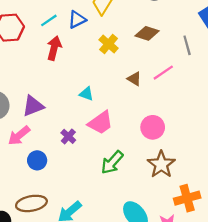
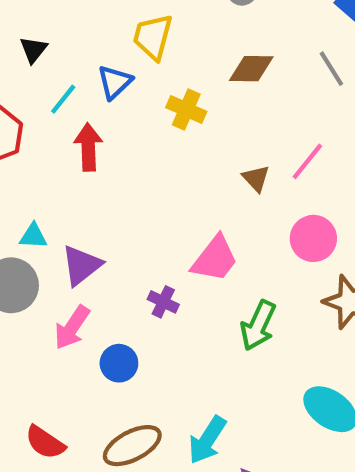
pink line: (163, 73) -> (307, 161), moved
brown triangle: (134, 79) -> (256, 178), moved, turned 32
cyan triangle: (86, 94) -> (33, 236), moved

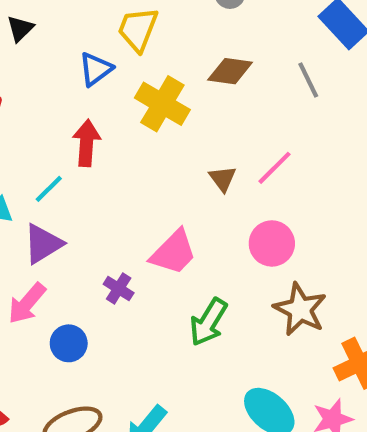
cyan line: (63, 99) -> (49, 189), moved
yellow cross: (186, 109) -> (162, 104), size x1.4
red arrow: (88, 147) -> (87, 143), moved

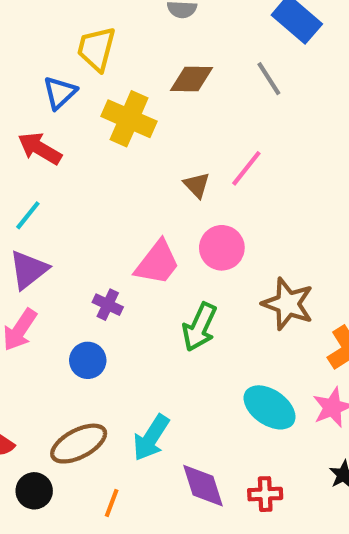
red arrow: (87, 143) -> (40, 148), moved, turned -57
pink circle: (272, 243) -> (222, 248), moved
blue circle: (69, 343) -> (88, 360), moved

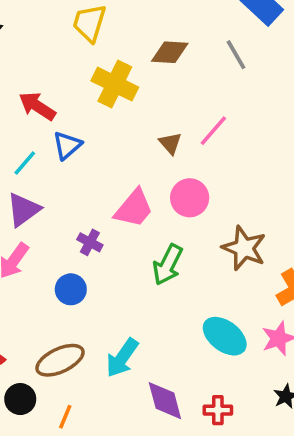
blue triangle: (60, 93) -> (67, 145), moved
orange line: (112, 503) -> (65, 417), moved

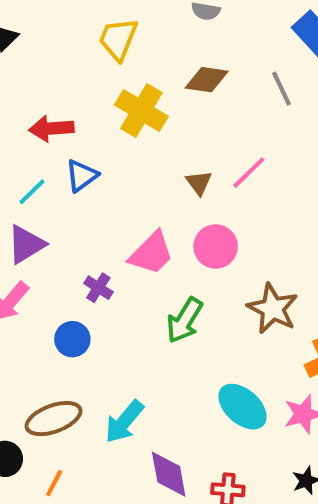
red arrow: (37, 106) -> (51, 128), turned -42

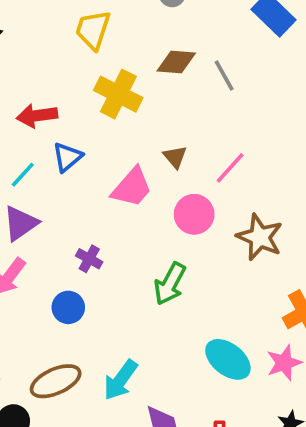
gray line: (282, 89) -> (224, 76), moved
pink line: (249, 173) -> (230, 168), moved
pink trapezoid: (151, 253) -> (132, 187), moved
brown star: (273, 309) -> (260, 237), moved

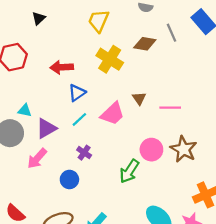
gray line: (224, 76) -> (171, 33), moved
pink line: (230, 168) -> (170, 108), turned 42
cyan line: (23, 175) -> (79, 119), moved
pink circle: (194, 214) -> (151, 150), moved

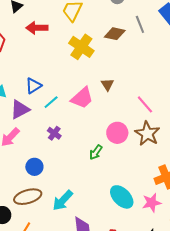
red arrow: (62, 67) -> (37, 28), moved
blue triangle: (77, 93) -> (33, 86), moved
pink line: (170, 108) -> (145, 104), moved, turned 48
green arrow: (129, 171) -> (96, 152), size x0.7
blue circle: (69, 179) -> (34, 167), moved

